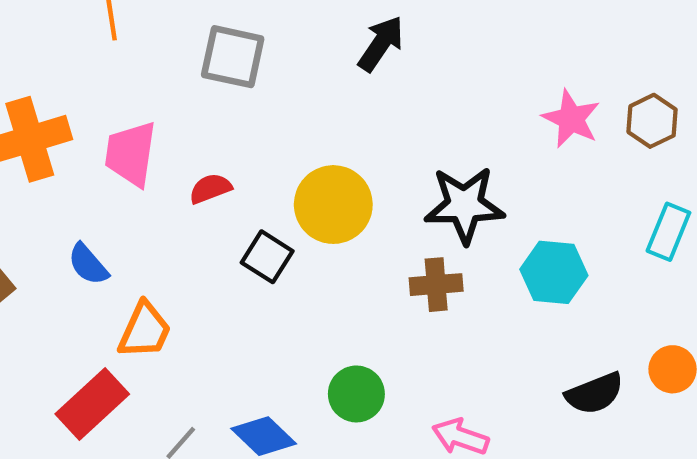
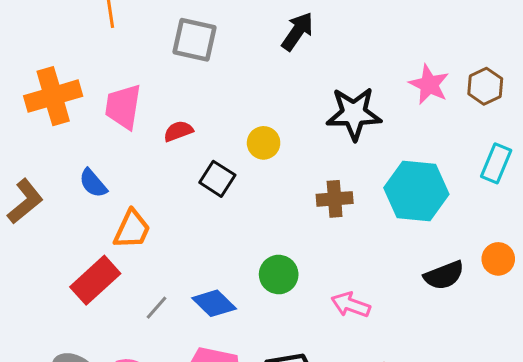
yellow circle: (333, 205) -> (264, 143), size x0.6
black star: (464, 205) -> (354, 114), moved
cyan hexagon: (554, 272) -> (416, 191), size x1.4

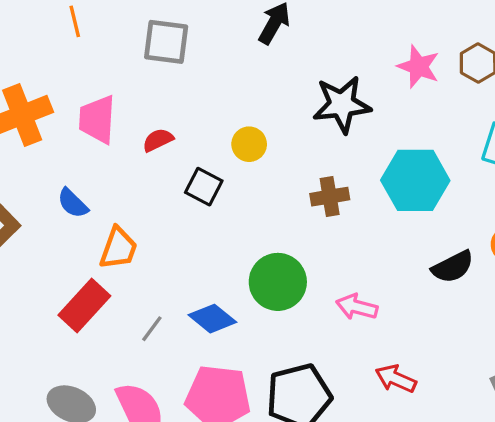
green circle: (279, 275) -> (278, 282), size x1.4

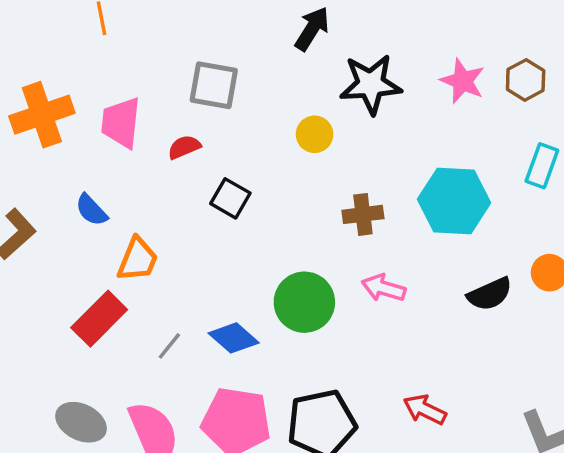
gray square: (166, 42) -> (214, 85), moved
black star: (342, 104) -> (371, 84), moved
yellow circle: (249, 144) -> (315, 134), moved
pink arrow: (357, 307) -> (384, 288), moved

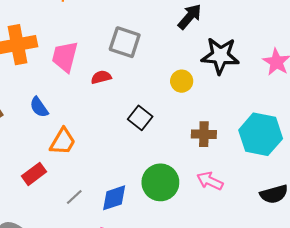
black square: (230, 198) -> (140, 118), moved
red rectangle: (99, 319) -> (34, 174), size x0.7
blue diamond: (234, 338) -> (114, 198), turned -68

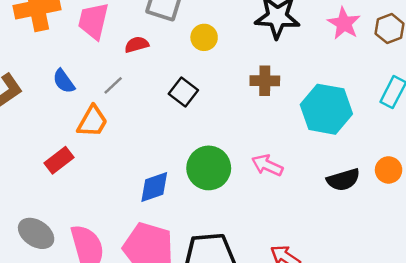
yellow circle: (182, 81) -> (204, 37), moved
brown cross: (204, 134) -> (265, 81), moved
gray line: (74, 197) -> (113, 85), moved

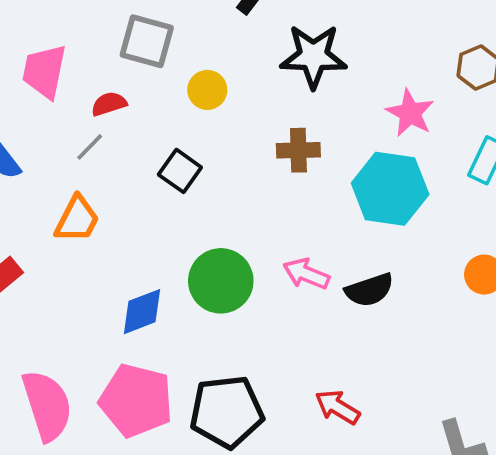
pink star: (344, 23) -> (410, 113), moved
gray line: (113, 85) -> (90, 147), moved
orange trapezoid: (92, 121) -> (77, 219), moved
black semicircle: (343, 180) -> (369, 290), moved

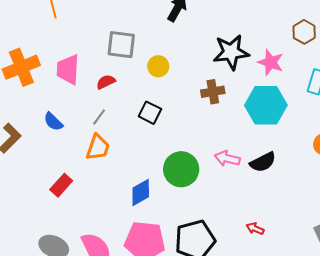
black star: (313, 56) -> (231, 52), moved
gray line: (90, 147) -> (99, 117), moved
red arrow: (337, 407) -> (255, 229), size x0.7

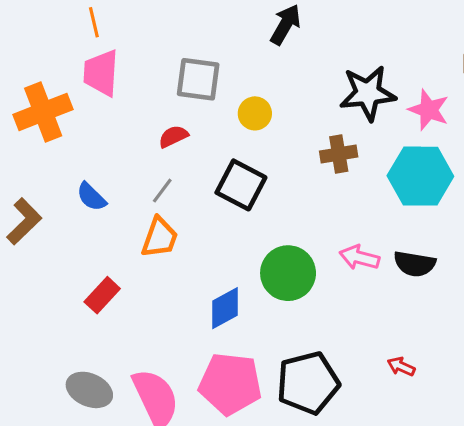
pink trapezoid: (68, 69) -> (101, 73), moved
black square: (150, 113) -> (241, 185), size x1.4
black semicircle: (263, 162) -> (415, 264), turned 36

